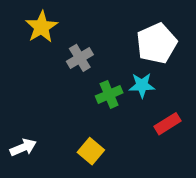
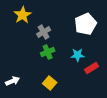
cyan star: (142, 85) -> (78, 55), moved
green cross: (109, 94) -> (48, 52), moved

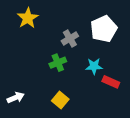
gray cross: (44, 32) -> (70, 39), moved
red rectangle: (92, 68) -> (111, 82), turned 56

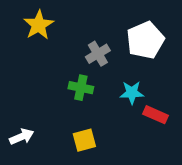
green cross: (58, 63) -> (81, 88), turned 35
yellow square: (60, 100) -> (84, 140), turned 35

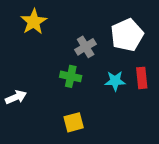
red rectangle: (155, 115) -> (142, 78), moved, turned 60
white arrow: (22, 137) -> (16, 97), moved

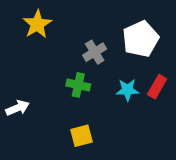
red rectangle: (142, 78) -> (157, 87), turned 36

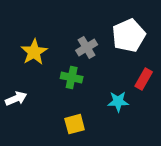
yellow star: (37, 24) -> (34, 52), moved
cyan star: (127, 90) -> (118, 102), moved

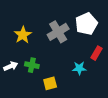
gray cross: (87, 47) -> (58, 32), size x1.5
green cross: (72, 78) -> (32, 65), moved

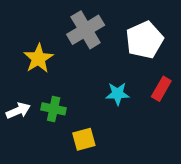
gray cross: (58, 32) -> (86, 30), moved
cyan star: (79, 68) -> (118, 94), moved

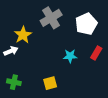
green cross: (54, 109) -> (14, 82), moved
white arrow: (18, 111) -> (11, 51), moved

